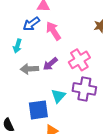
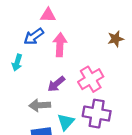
pink arrow: (53, 31) -> (60, 45), turned 36
gray arrow: (29, 69) -> (40, 105), moved

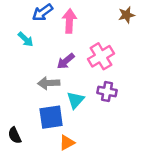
cyan arrow: (17, 63) -> (26, 39), turned -63
purple cross: (97, 114) -> (107, 92), size x0.7

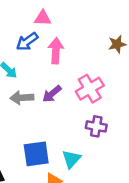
gray arrow: (49, 83) -> (22, 98), moved
cyan triangle: (75, 100) -> (71, 159), moved

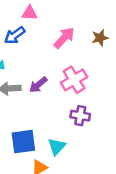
pink arrow: (56, 51) -> (64, 38), moved, turned 40

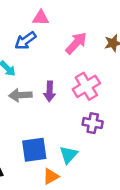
purple arrow: (38, 85) -> (50, 91), turned -48

